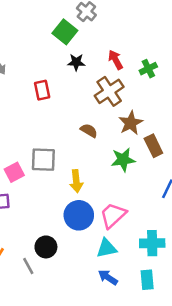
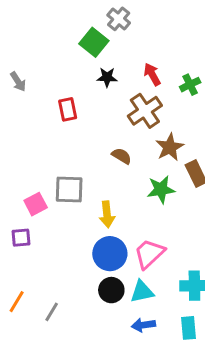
black circle: (46, 247) -> (111, 290), moved
gray line: (28, 266) -> (52, 312), turned 60
blue arrow: (108, 277) -> (143, 325), turned -42

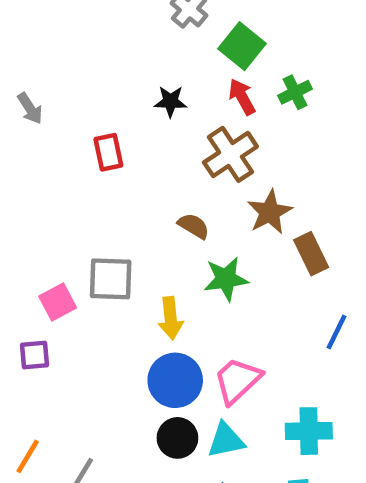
green square: (94, 42) -> (242, 46), moved
green cross: (190, 85) -> (295, 92), moved
green star: (161, 189) -> (226, 279), moved

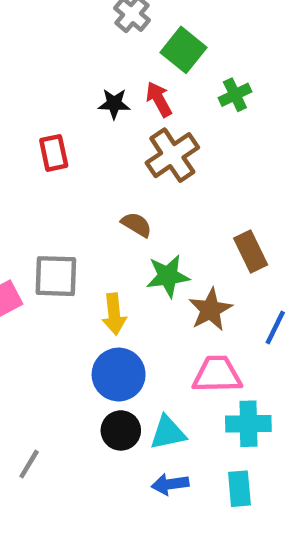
red arrow: (242, 97) -> (159, 99), moved
brown star: (270, 212) -> (210, 310), moved
pink trapezoid: (237, 380) -> (217, 375), moved, turned 42

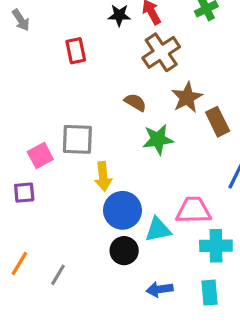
brown star: (210, 310) -> (187, 97), moved
yellow arrow: (114, 314) -> (103, 176), moved
cyan triangle: (168, 433) -> (158, 230), moved

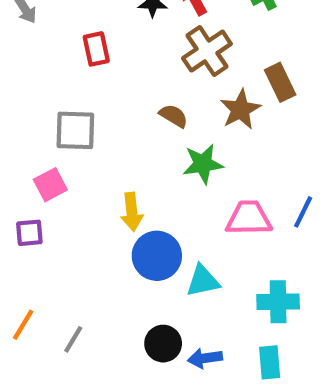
brown rectangle: (218, 122) -> (280, 82), moved
gray square: (77, 139) -> (75, 130), moved
pink trapezoid: (193, 210) -> (249, 218), moved
black circle: (124, 251) -> (163, 344), moved

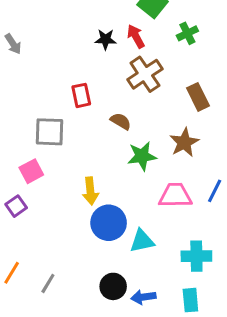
red rectangle: (96, 49) -> (81, 95), moved
brown star: (240, 110) -> (184, 142), moved
purple square: (29, 233) -> (16, 206), turned -30

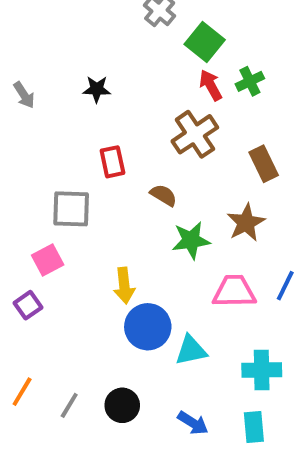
red arrow: (136, 36) -> (211, 85), moved
black star: (106, 39) -> (97, 89), moved
black circle: (113, 286) -> (122, 405), moved
blue arrow: (143, 297) -> (193, 423), turned -140

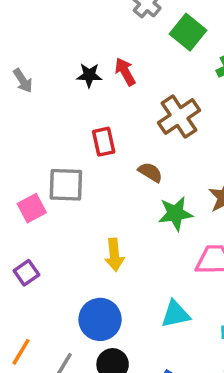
red arrow: (211, 85) -> (125, 72), moved
pink square: (48, 260) -> (32, 208), moved
blue circle: (148, 327) -> (100, 319), moved

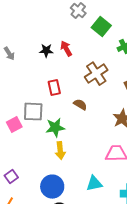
green star: (175, 214) -> (55, 128), moved
purple square: (26, 273) -> (11, 177), moved

